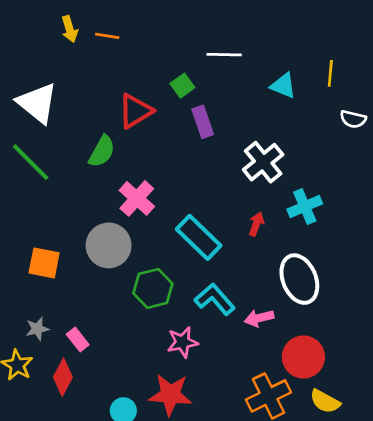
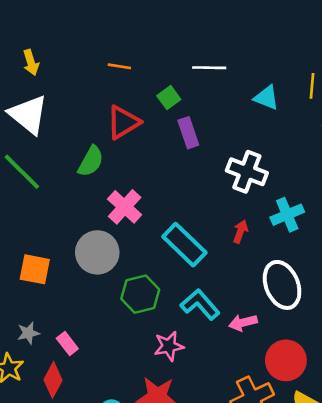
yellow arrow: (70, 29) -> (31, 62), moved
orange line: (107, 36) -> (119, 66), moved
white cross: (263, 162) -> (247, 172), turned -30

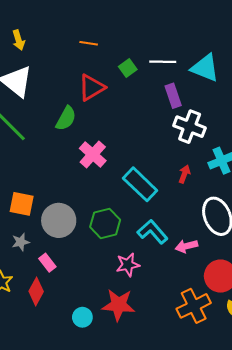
white line: (209, 68) -> (163, 62), moved
cyan triangle: (266, 98) -> (205, 68), size x1.4
purple rectangle: (188, 133) -> (173, 96), moved
gray circle: (97, 252) -> (59, 220), moved
gray star: (28, 333) -> (21, 242), moved

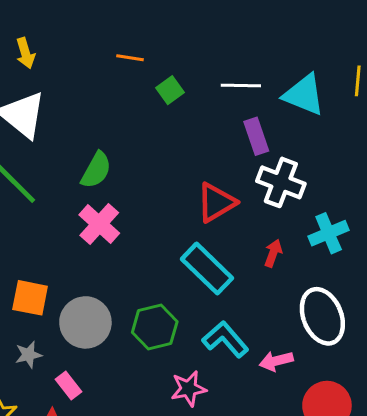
green square: (128, 68) -> (170, 90), moved
red triangle: (92, 88) -> (216, 202), moved
pink cross: (93, 154) -> (99, 224), moved

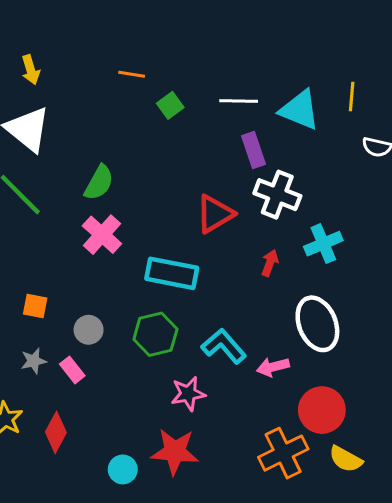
cyan rectangle: (207, 269) -> (172, 273), moved, turned -33
orange square: (30, 298) -> (35, 306), size x0.7
gray circle: (85, 322) -> (89, 330), size x0.6
pink rectangle: (69, 386) -> (72, 370), moved

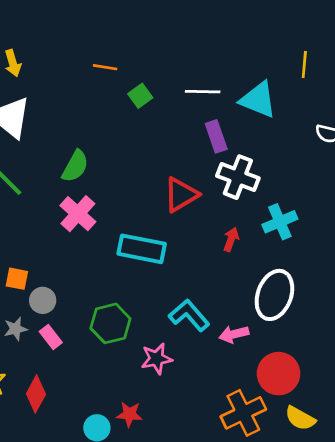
yellow line: (352, 96) -> (304, 65), moved
white ellipse: (317, 324) -> (274, 295), turned 42
gray circle: (89, 330) -> (43, 300), moved
green hexagon: (155, 334) -> (110, 323), moved
red star: (175, 452) -> (129, 414), moved, size x0.6

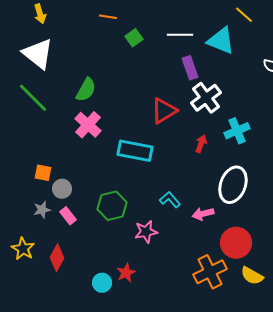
yellow line: (304, 65) -> (244, 15), moved, turned -54
white cross: (238, 177) -> (206, 98), turned 32
cyan L-shape: (189, 315) -> (170, 200), size x0.7
red star: (129, 414) -> (126, 273), turned -30

